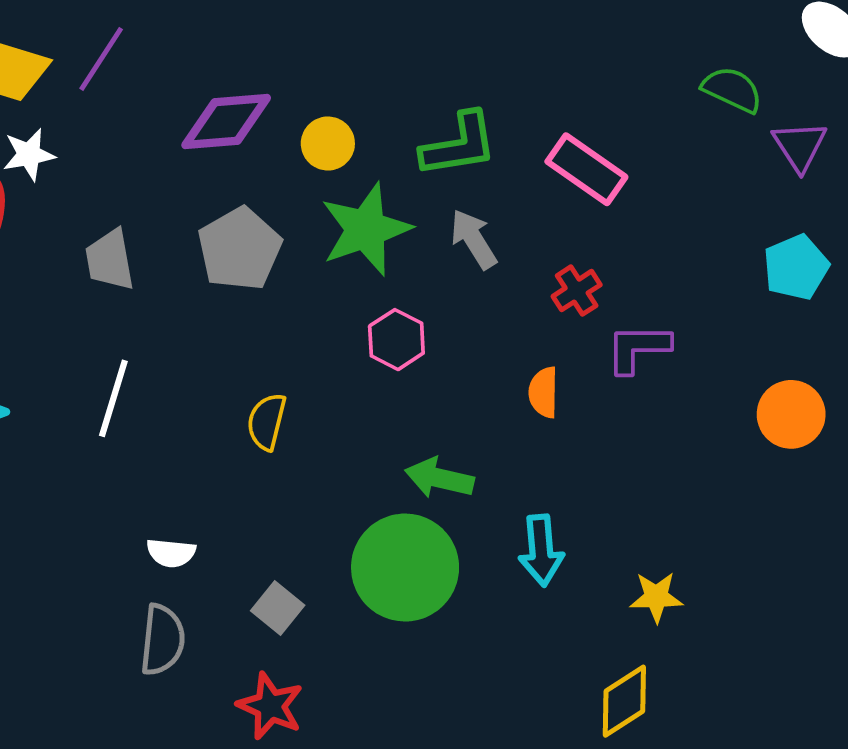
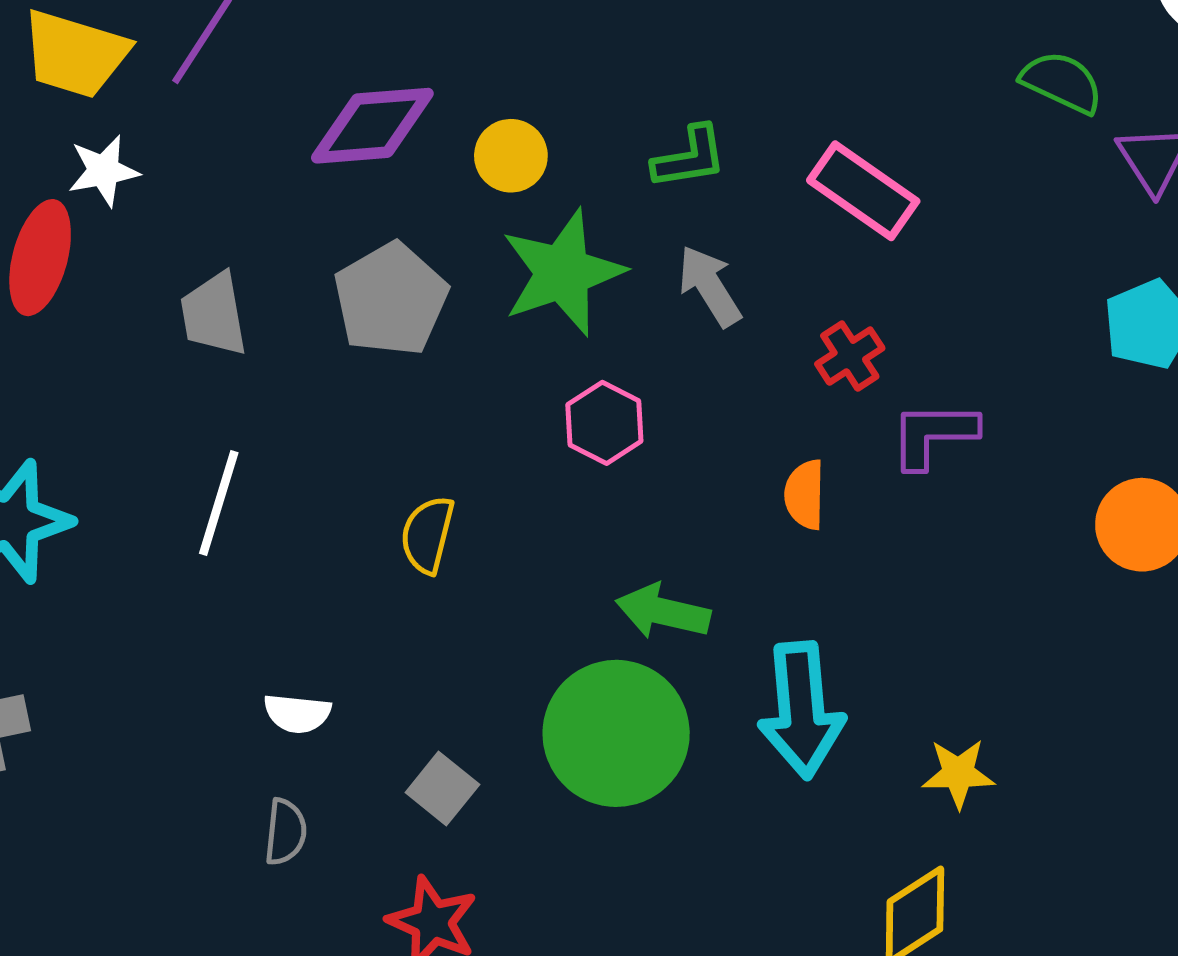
green L-shape: (459, 145) -> (690, 157), size x0.7
cyan arrow: (541, 550) -> (801, 710), size x1.4
gray semicircle: (162, 640) -> (286, 832), size x0.7

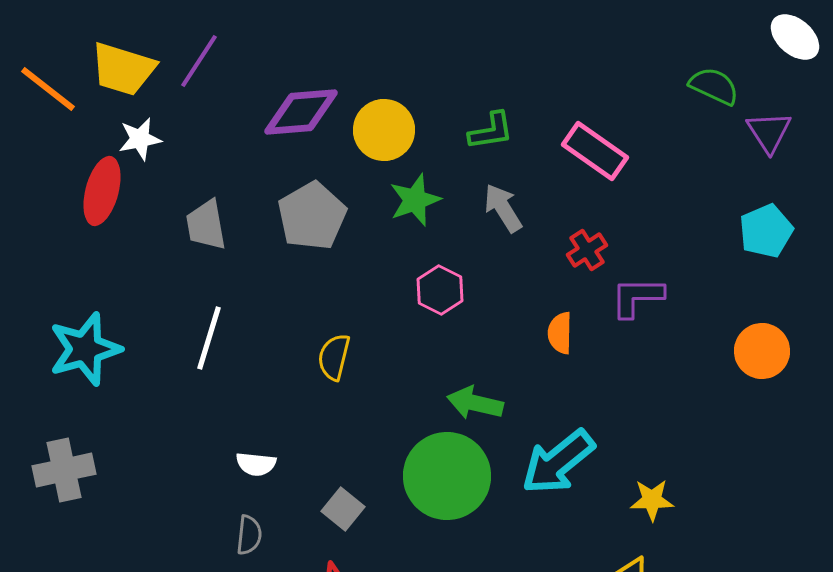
yellow circle: (511, 156) -> (384, 130), size x1.4
green star: (563, 273) -> (415, 200), size x0.7
cyan arrow: (801, 710) -> (558, 462), turned 56

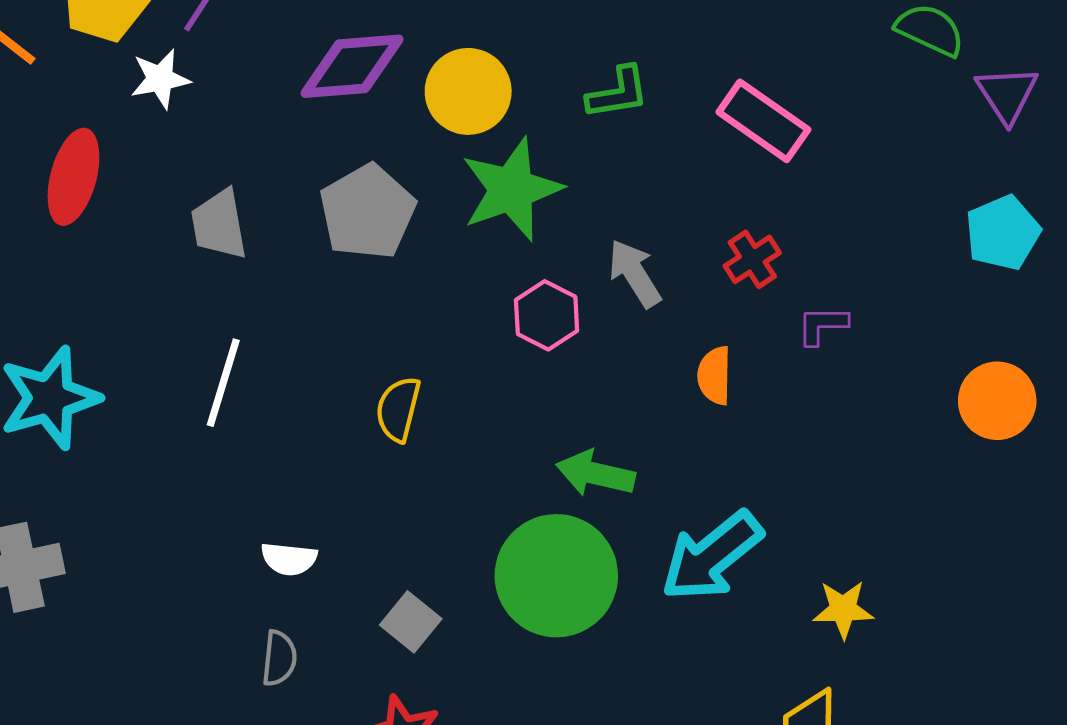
white star: (140, 139) -> (160, 79), moved
green star: (415, 200) -> (512, 189), size x1.4
gray arrow: (503, 208) -> (635, 273), moved
purple L-shape: (637, 297) -> (822, 325), size x0.7

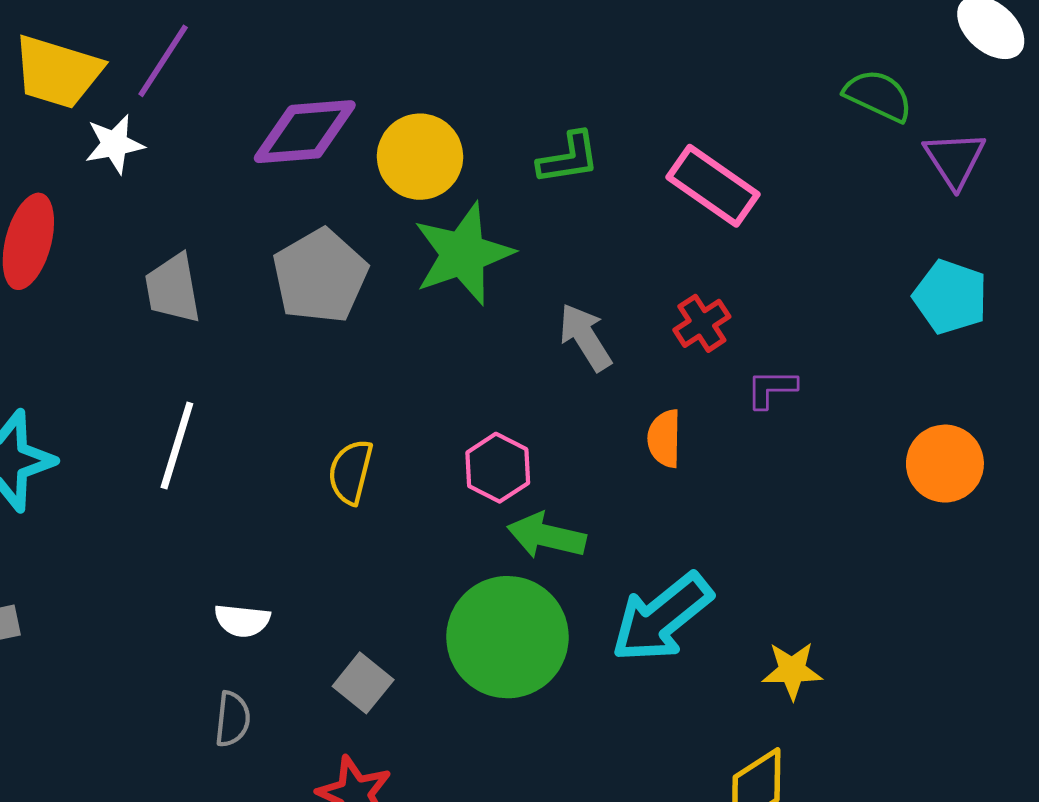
cyan pentagon: (1003, 233) -> (950, 297), turned -30
pink hexagon: (547, 315) -> (498, 468), moved

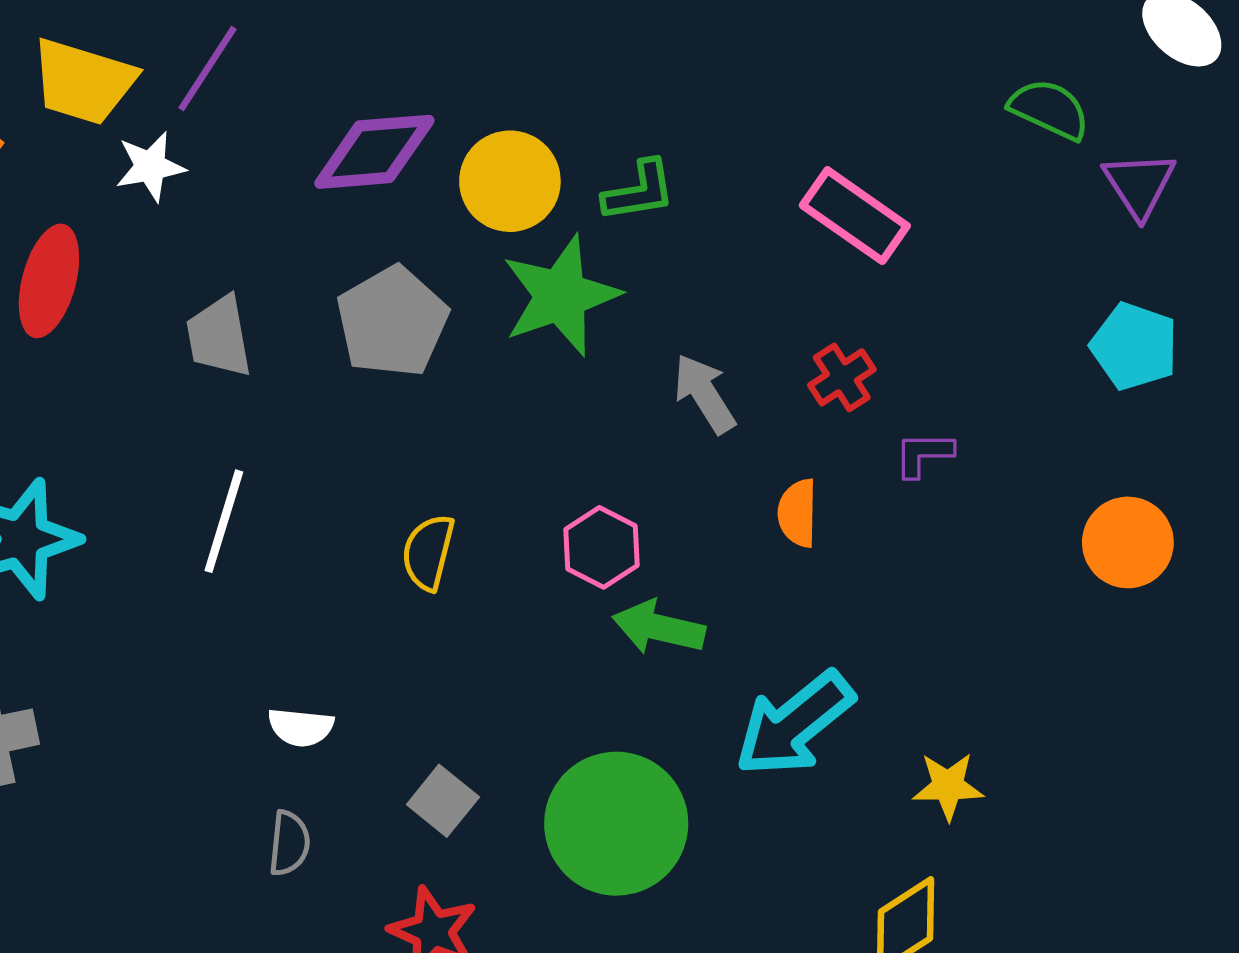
green L-shape: (569, 158) -> (639, 191), moved
green circle: (507, 637) -> (616, 824), moved

